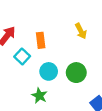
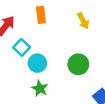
orange rectangle: (41, 40) -> (41, 15), moved
cyan circle: (49, 71) -> (37, 63), moved

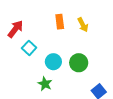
orange rectangle: (41, 15) -> (60, 22), moved
cyan circle: (37, 63) -> (53, 62), moved

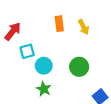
cyan square: (29, 48) -> (27, 51), turned 32
cyan circle: (53, 62) -> (44, 66), moved

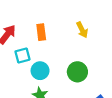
orange rectangle: (59, 24) -> (41, 32), moved

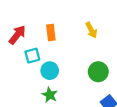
green circle: (77, 72) -> (98, 72), moved

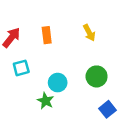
cyan square: (32, 56) -> (21, 68), moved
cyan circle: (50, 71) -> (58, 83), moved

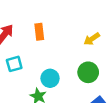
yellow arrow: (89, 33) -> (92, 39), moved, turned 84

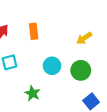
cyan circle: (50, 78) -> (52, 66), moved

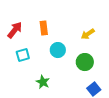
cyan circle: (52, 66) -> (58, 50), moved

